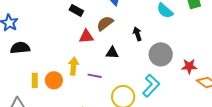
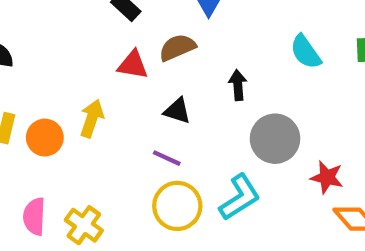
purple line: (95, 76) -> (167, 158), moved

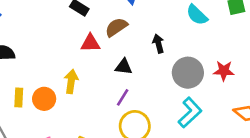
purple line: (167, 158) -> (123, 97), turned -72
red star: (327, 177) -> (224, 71), moved
cyan L-shape: (240, 197) -> (190, 112), moved

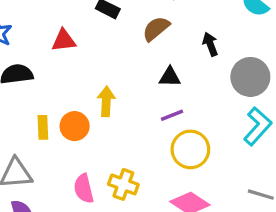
red triangle: (90, 43) -> (64, 40), moved
purple line: (123, 97) -> (172, 115), turned 42

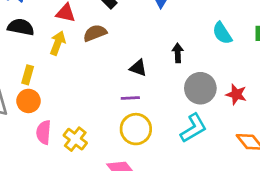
brown semicircle: (156, 29) -> (95, 33), moved
yellow arrow: (106, 101) -> (58, 43), moved
orange circle: (75, 126) -> (29, 101), moved

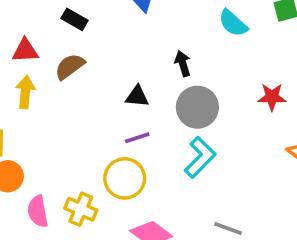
gray circle: (200, 88) -> (197, 107), moved
cyan L-shape: (193, 128) -> (200, 157), moved
yellow circle: (136, 129) -> (125, 178), moved

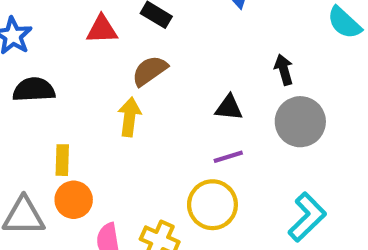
red triangle: (25, 51) -> (102, 29), moved
yellow arrow: (25, 92) -> (129, 117), moved
cyan L-shape: (200, 157) -> (307, 217), moved

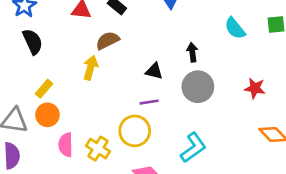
black semicircle: (34, 90) -> (33, 42), turned 60
yellow rectangle: (62, 160) -> (44, 89), turned 30

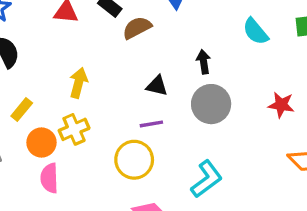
brown semicircle: (107, 40) -> (137, 28), moved
orange circle: (47, 115) -> (41, 142), moved
yellow cross: (98, 149) -> (74, 129), moved, turned 35

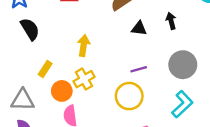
black triangle: (157, 86) -> (139, 28), moved
gray circle: (211, 104) -> (183, 65), moved

